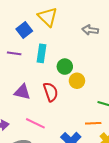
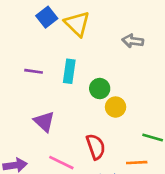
blue square: (24, 30) -> (47, 17), moved
purple triangle: (22, 92) -> (44, 122), turned 30
red semicircle: (51, 92) -> (96, 147), moved

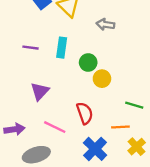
gray arrow: (133, 41) -> (105, 24), moved
purple triangle: (44, 122) -> (40, 91), turned 30

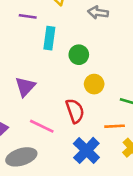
purple line: (31, 48) -> (28, 16), moved
yellow circle: (102, 79) -> (94, 84), moved

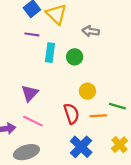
green circle: (79, 55) -> (75, 57), moved
pink line: (42, 126) -> (33, 121), moved
orange line: (115, 126) -> (98, 116), moved

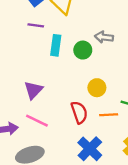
gray arrow: (91, 31) -> (104, 37), moved

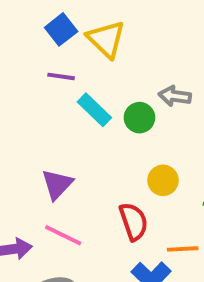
cyan rectangle: (56, 45) -> (94, 110), turned -54
orange line: (109, 115) -> (183, 249), moved

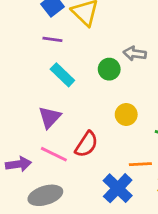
cyan rectangle: (94, 110) -> (62, 75), moved
red semicircle: (134, 222) -> (86, 144), moved, turned 52

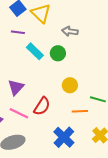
gray arrow: (135, 54) -> (70, 31), moved
cyan rectangle: (62, 75) -> (35, 51), moved
orange line: (140, 164) -> (80, 111), moved

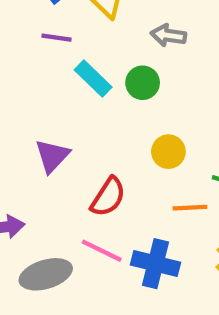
pink line: (19, 113) -> (102, 251), moved
blue cross: (64, 137) -> (155, 264), turned -30

